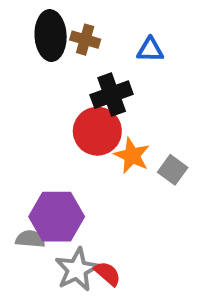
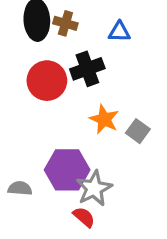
red circle: (97, 131) -> (47, 81), moved
purple hexagon: (57, 217) -> (67, 170), moved
gray star: (77, 270) -> (94, 188), moved

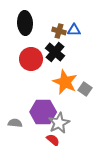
brown cross: (65, 23) -> (59, 31), moved
black cross: (87, 69) -> (55, 52), turned -30
orange star: (104, 119) -> (65, 82), size x1.4

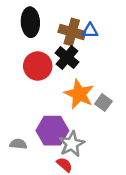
brown cross: (59, 31) -> (72, 32), size x1.5

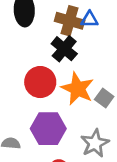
red circle: (38, 66) -> (40, 82), moved
gray star: (72, 144) -> (95, 143), moved

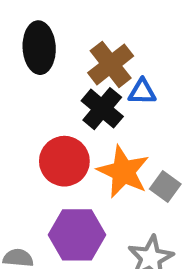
blue triangle: (90, 19) -> (142, 92), moved
brown cross: (70, 21) -> (111, 64), turned 36

